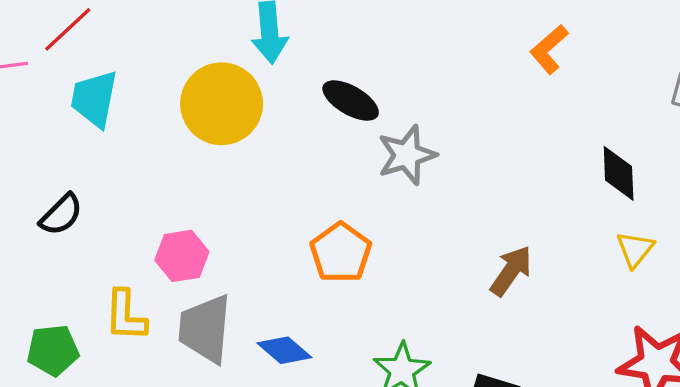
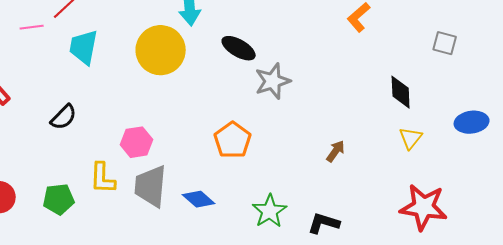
brown arrow: (511, 271) -> (336, 151), size x0.7

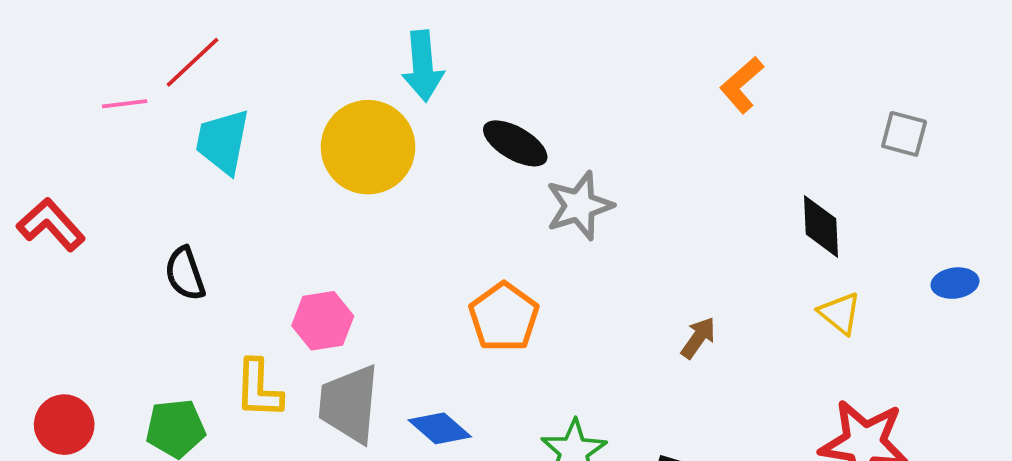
black semicircle: (64, 117) -> (185, 274), turned 116
blue ellipse: (472, 122) -> (955, 283), size x0.7
yellow triangle: (411, 138) -> (840, 313), turned -30

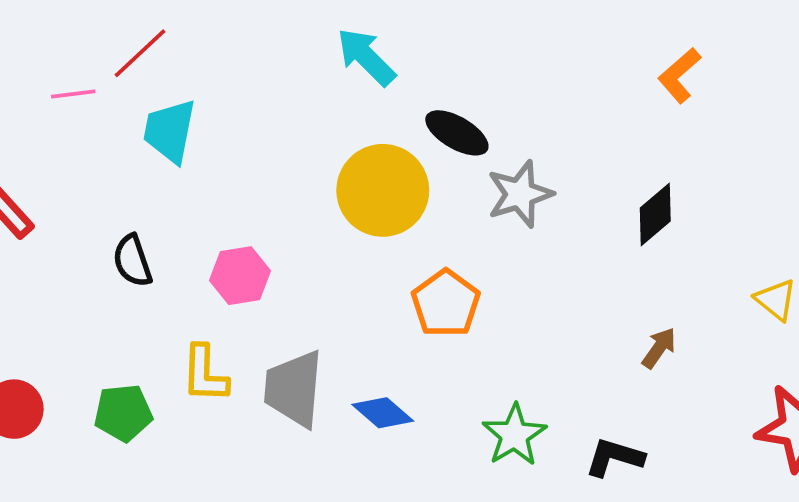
cyan arrow: (423, 66) -> (366, 57), turned 140
yellow circle: (368, 147) -> (383, 190), moved
black diamond: (821, 226) -> (655, 214), moved, turned 52
pink hexagon: (323, 321) -> (240, 276), moved
brown arrow: (698, 338) -> (659, 348), moved

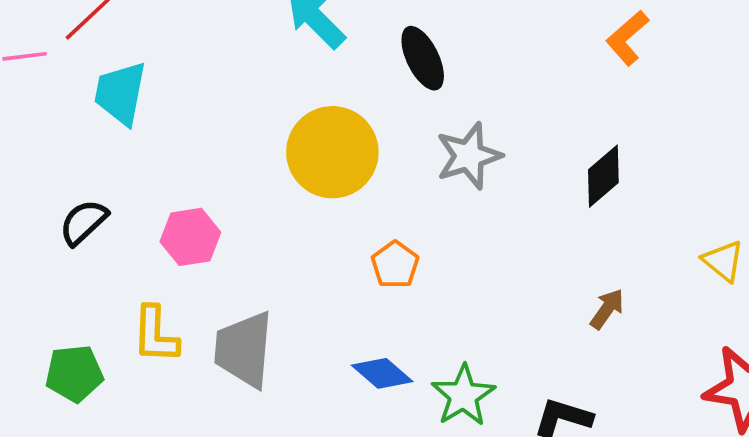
black ellipse: (457, 133) -> (423, 58), moved, turned 34
black semicircle: (133, 261) -> (84, 222), turned 66
orange pentagon: (446, 303) -> (395, 265), size x0.7
blue diamond: (383, 413) -> (382, 373), moved

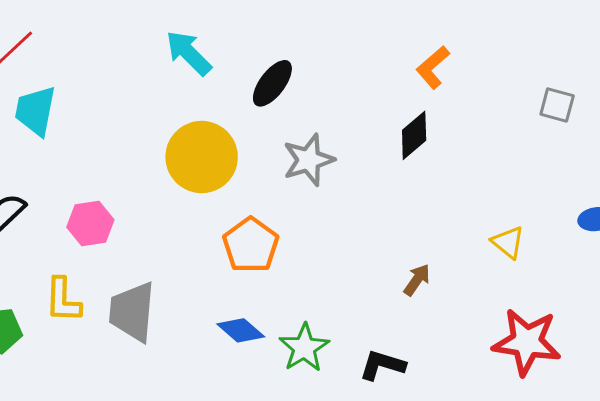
black ellipse: (423, 58) -> (272, 83), turned 63
black diamond: (603, 176) -> (414, 135), moved
orange pentagon: (395, 265) -> (251, 245), size x1.5

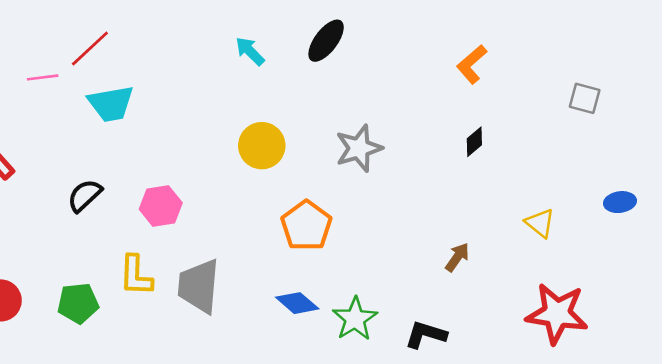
cyan arrow: (189, 53) -> (250, 51), size x0.7
black ellipse: (272, 83) -> (326, 41), moved
cyan trapezoid: (35, 111) -> (111, 104), turned -111
black diamond: (414, 135) -> (474, 142), moved, size x0.7
yellow circle: (202, 157) -> (262, 146), size x0.7

